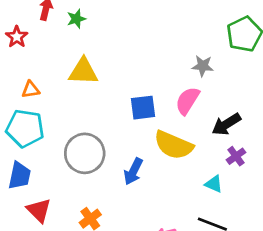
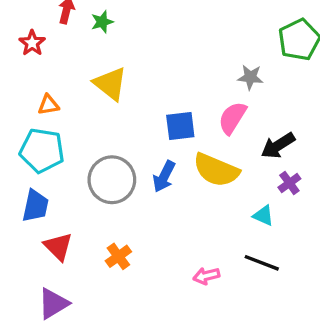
yellow triangle: (83, 72) -> (110, 84), turned 36
blue arrow: (133, 171) -> (164, 177), moved

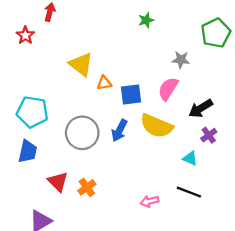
green star: (102, 22) -> (146, 20), moved
orange triangle: (48, 105) -> (104, 83), moved
red triangle: (58, 247) -> (58, 182), moved

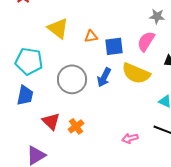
yellow triangle: (81, 64) -> (58, 28), moved

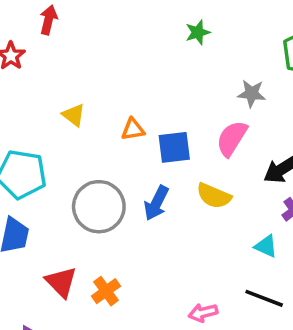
yellow triangle: (58, 28) -> (74, 115), size x0.6
yellow semicircle: (136, 73) -> (214, 196), size x0.7

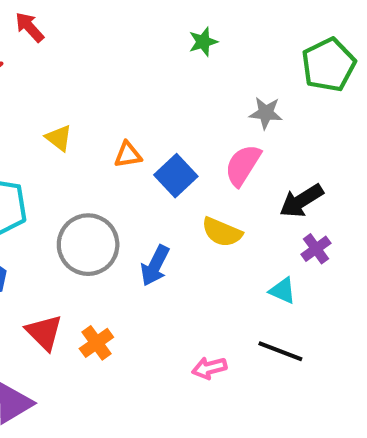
red arrow: (49, 20) -> (30, 27), turned -56
blue square: (174, 147) -> (176, 176), turned -36
blue arrow: (156, 203) -> (155, 266), moved

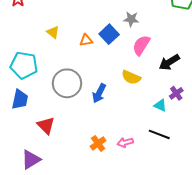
gray star: (266, 113) -> (131, 19), moved
blue square: (176, 176) -> (109, 34), moved
purple cross: (316, 249) -> (176, 93), moved
orange cross: (96, 343) -> (98, 143), moved

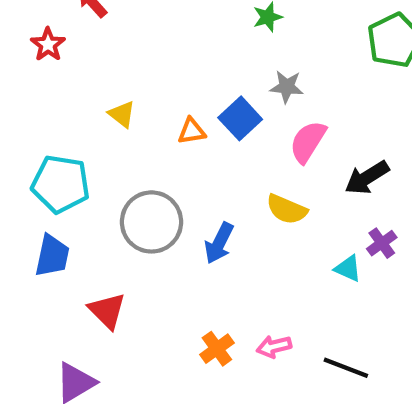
black line: (159, 134) -> (346, 368), moved

